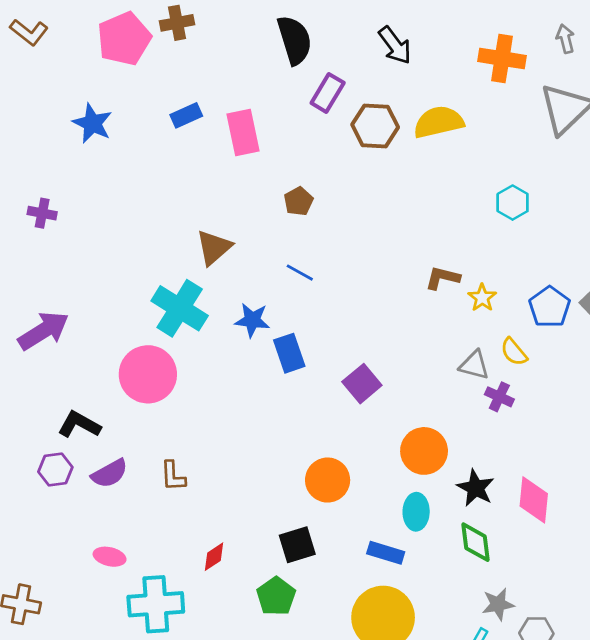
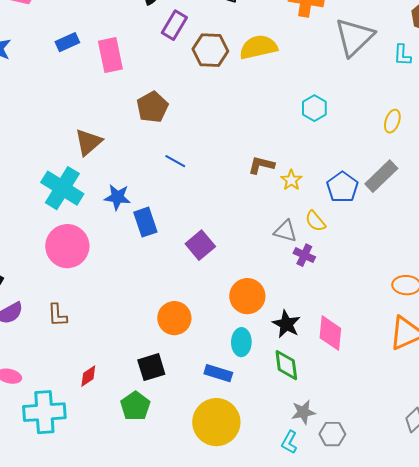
brown pentagon: (299, 201) -> (152, 107), size x1.4
blue line: (300, 273) -> (175, 161), moved
pink circle: (148, 374) -> (67, 246), moved

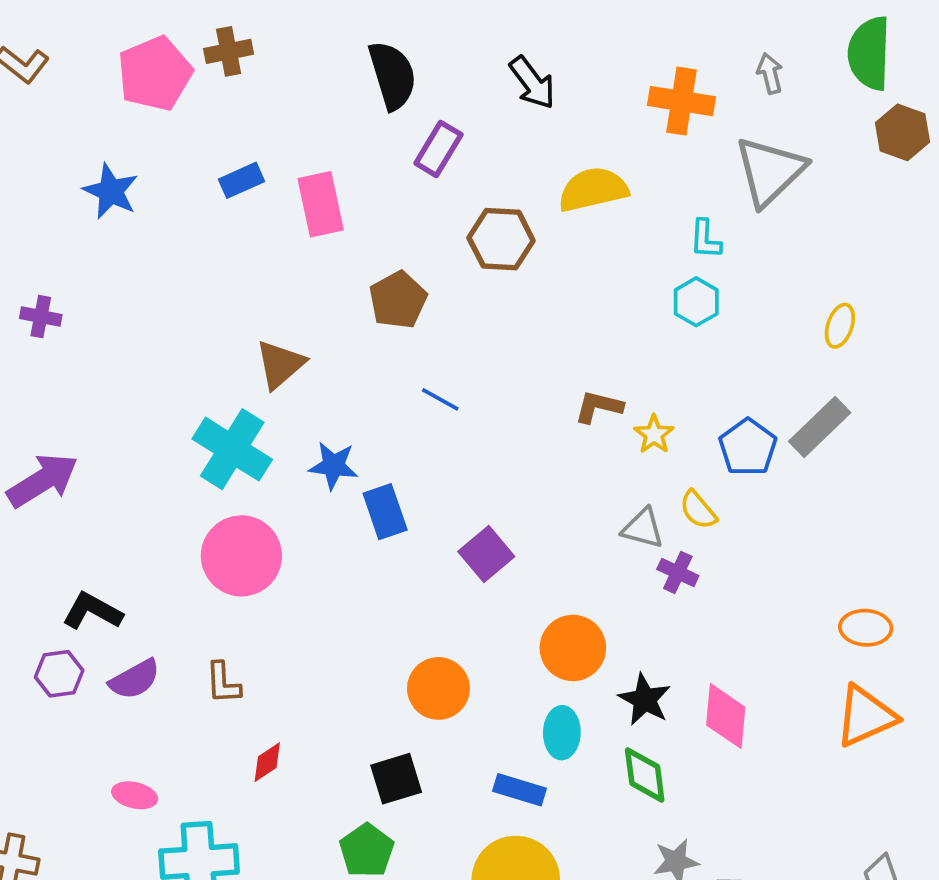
brown hexagon: (210, 50) -> (501, 239), moved
cyan L-shape: (402, 55) -> (705, 239), moved
red diamond: (88, 376) -> (267, 762), moved

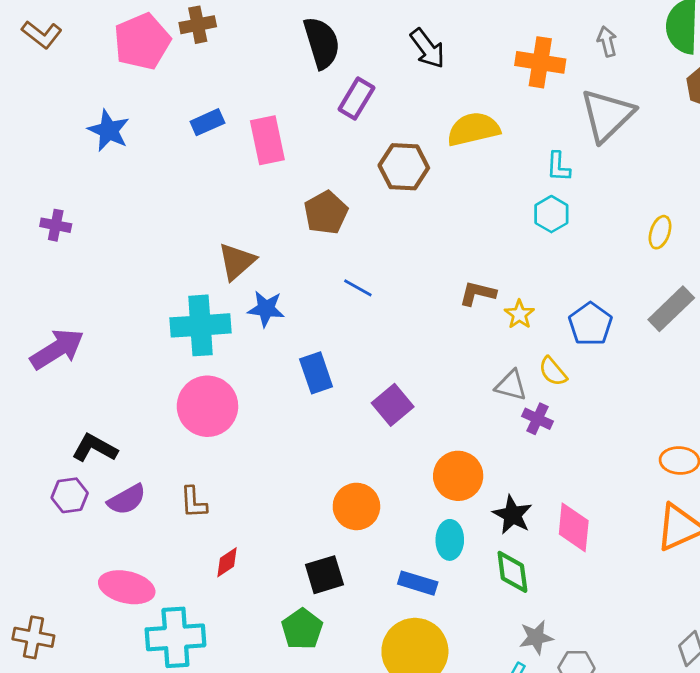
gray rectangle: (820, 427) -> (671, 309), moved
cyan cross: (232, 449) -> (201, 325), turned -36
blue star: (334, 466) -> (266, 309), moved
pink ellipse: (135, 795) -> (127, 587), size x1.6

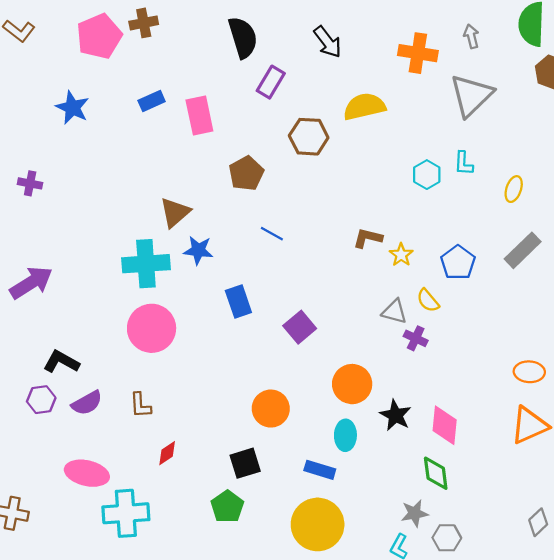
cyan L-shape: (558, 167) -> (464, 163), moved
green diamond: (512, 572) -> (436, 473), moved

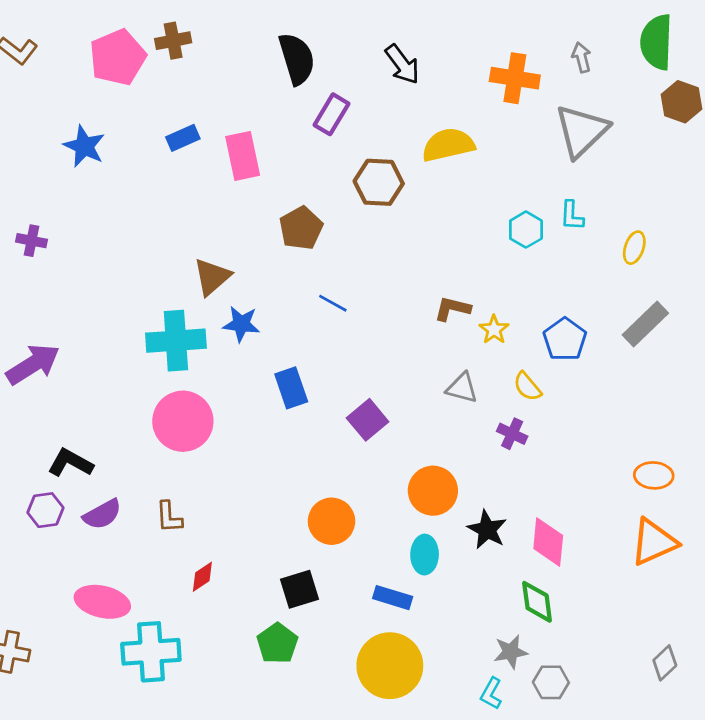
gray triangle: (394, 312) -> (462, 388), moved

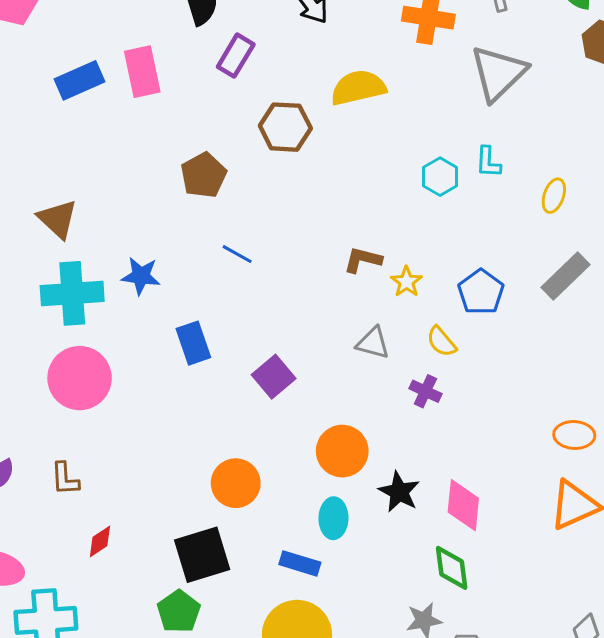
blue rectangle: (183, 138) -> (80, 80), size x1.4
pink rectangle: (243, 156) -> (142, 72), moved
brown triangle: (212, 277) -> (58, 219), moved, turned -36
black square: (300, 589) -> (202, 555), size x1.4

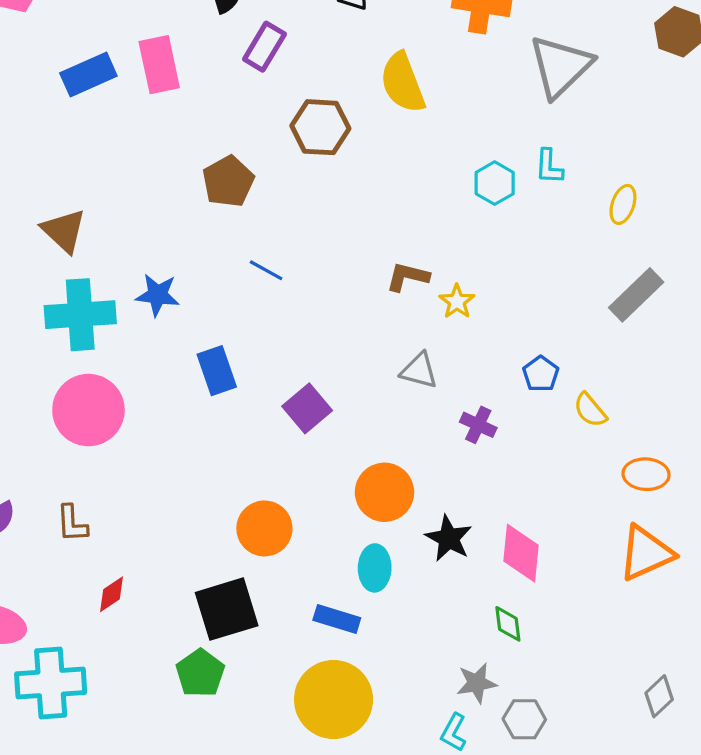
yellow semicircle: (358, 88) -> (403, 83), turned -98
blue pentagon: (481, 292) -> (541, 374), moved, size x0.7
yellow semicircle: (441, 342) -> (590, 410), moved
green diamond: (452, 568) -> (508, 624), size x0.7

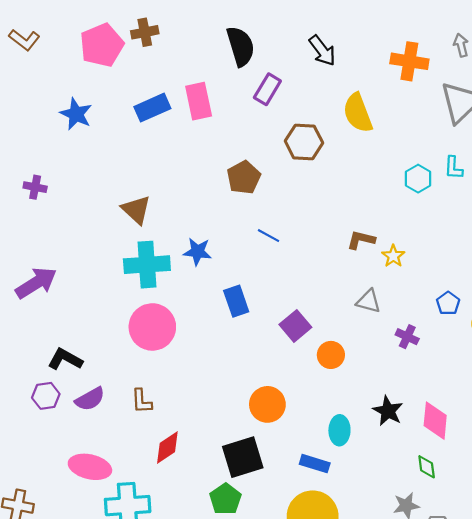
orange circle: (384, 492) -> (331, 355), moved, size x0.7
red diamond: (111, 594) -> (167, 447), size x1.4

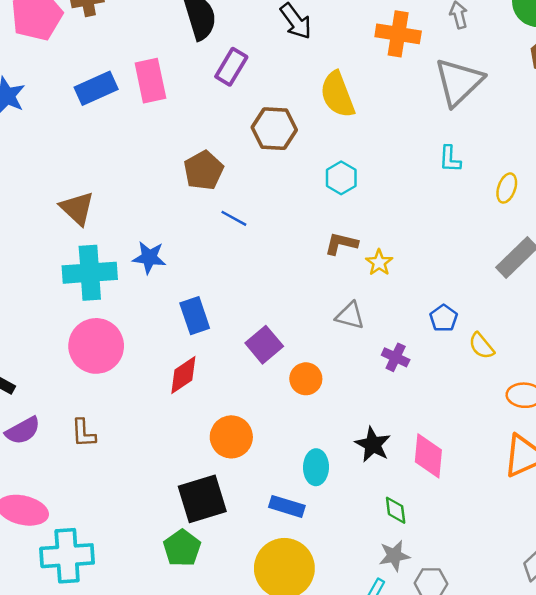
cyan hexagon: (418, 179) -> (341, 178), moved
blue line: (268, 236) -> (234, 218), moved
red diamond: (167, 447) -> (183, 375), moved
green diamond: (427, 467) -> (396, 510), moved

